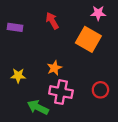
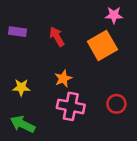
red arrow: (52, 21) -> (57, 37), moved
orange square: (88, 39) -> (102, 46), turned 30
green arrow: (38, 107) -> (23, 124), moved

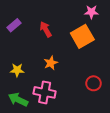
purple rectangle: (17, 32) -> (14, 25), turned -48
pink cross: (71, 106) -> (45, 92), moved

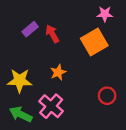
purple rectangle: (14, 25) -> (30, 29), moved
yellow star: (17, 70) -> (20, 81), size x1.5
pink cross: (45, 92) -> (51, 106), turned 30

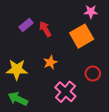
red circle: (107, 96) -> (93, 74), moved
pink cross: (51, 106) -> (65, 92), moved

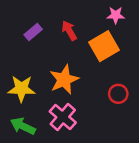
red arrow: (45, 29) -> (69, 31), moved
orange star: (50, 62) -> (64, 80), size x1.6
pink cross: (65, 92) -> (63, 117), moved

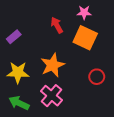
pink star: (116, 15) -> (84, 13), moved
purple rectangle: (33, 32) -> (14, 37), moved
orange square: (104, 46) -> (85, 38), turned -35

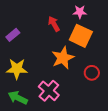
orange star: (53, 65) -> (63, 58), moved

